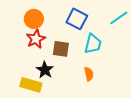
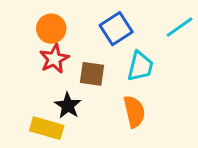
blue square: (77, 19) -> (116, 29), turned 30
orange semicircle: (89, 74) -> (134, 112), size x1.5

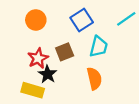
red star: (54, 59) -> (38, 58), moved
brown square: (92, 74) -> (65, 52), turned -30

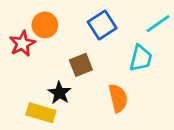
cyan trapezoid: (99, 47) -> (141, 58), moved
red star: (38, 58) -> (22, 44), moved

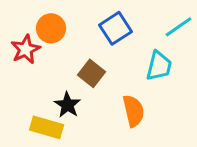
brown square: (81, 65) -> (92, 73), turned -30

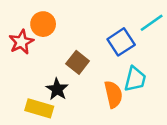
blue square: (116, 28) -> (121, 42), moved
cyan trapezoid: (159, 66) -> (135, 79), moved

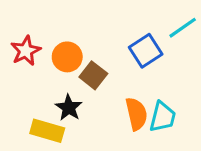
orange circle: (43, 24) -> (67, 57), moved
cyan trapezoid: (135, 79) -> (163, 117), moved

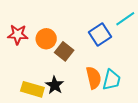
red star: (26, 51) -> (18, 35), turned 30
black star: (69, 108) -> (55, 85), moved

